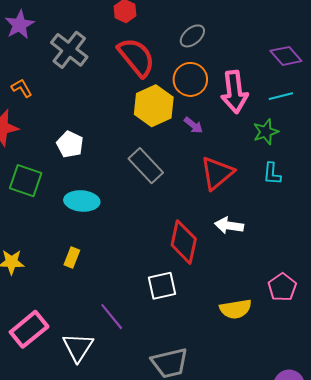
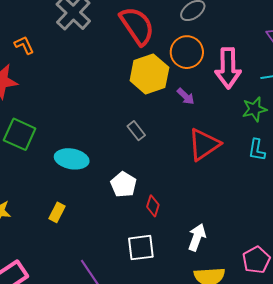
white pentagon: (70, 144) -> (124, 184), moved
gray rectangle: (146, 166) -> (136, 131), size x0.6
white arrow: (229, 226) -> (197, 237), moved, turned 96
red diamond: (184, 242) -> (153, 206), moved, size x0.5

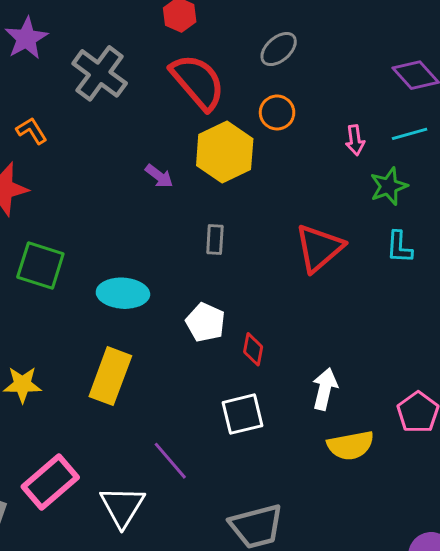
orange circle: (187, 52) -> (277, 112), size x0.7
pink arrow: (228, 68) -> (355, 140), moved, size x0.5
purple arrow: (186, 96) -> (159, 176), moved
gray rectangle: (136, 131) -> (215, 240), turned 48
yellow rectangle: (57, 212) -> (110, 376), size x1.8

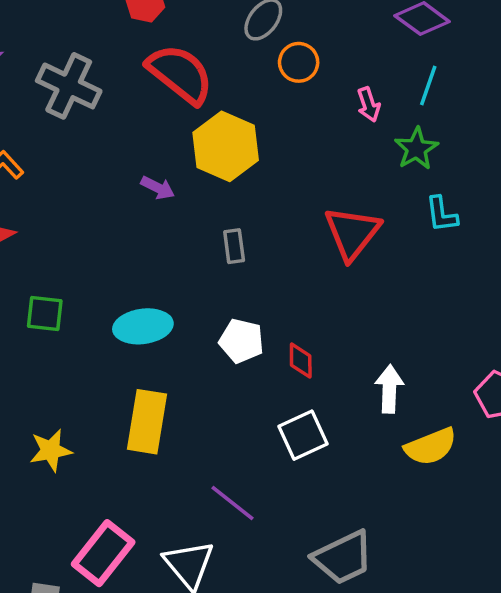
orange circle: (277, 112) -> (299, 62), moved
cyan line: (410, 134) -> (428, 86), turned -44
green square: (40, 265) -> (45, 313), size x0.7

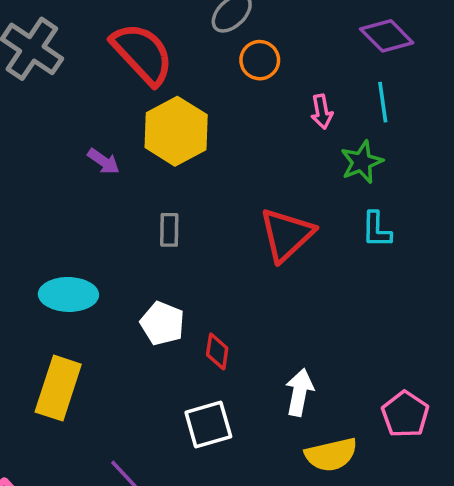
cyan line: (428, 86) -> (383, 102), turned -36

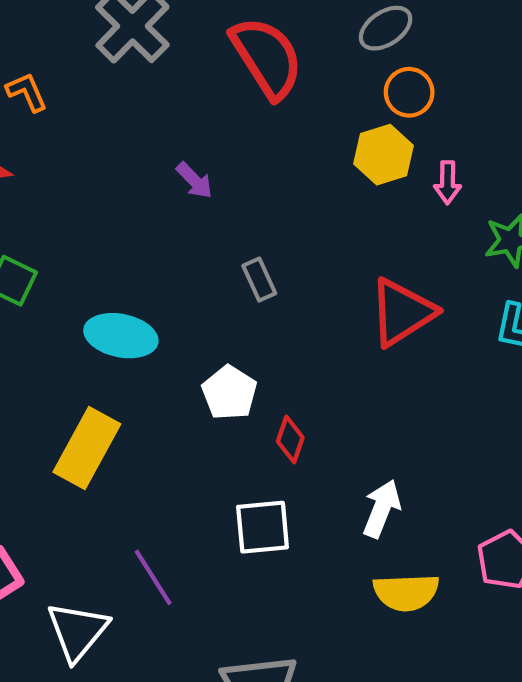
pink arrow: (322, 112) -> (448, 183), moved
yellow hexagon: (176, 131) -> (384, 155), moved, size x0.7
gray rectangle: (169, 230) -> (259, 280), turned -36

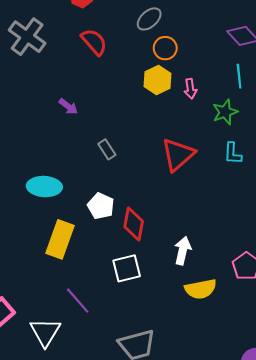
red semicircle: (267, 57) -> (94, 42), size x0.7
red diamond: (290, 439) -> (134, 224), size x1.5
yellow rectangle: (87, 448) -> (60, 239), moved

